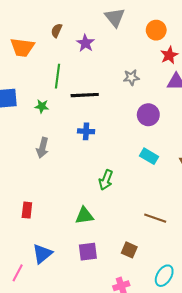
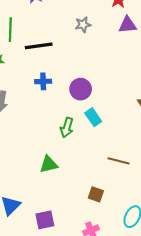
purple circle: (148, 115) -> (81, 89), moved
cyan rectangle: (149, 156) -> (93, 117), moved, turned 30
purple square: (88, 252) -> (45, 220), moved

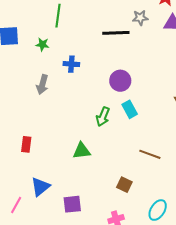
gray star: (83, 25) -> (140, 18), moved
black line: (39, 46) -> (116, 33), moved
blue cross: (43, 81) -> (71, 64), moved

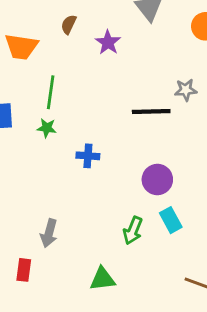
green line: (58, 16) -> (51, 92), moved
gray arrow: (42, 85) -> (49, 233), moved

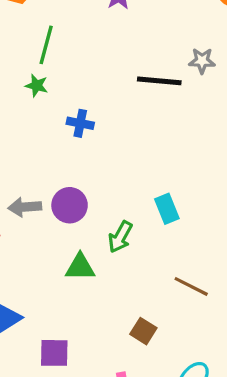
purple circle: (157, 179) -> (70, 205), moved
green arrow: (133, 231) -> (120, 237), moved
gray arrow: (49, 233) -> (25, 207), turned 64

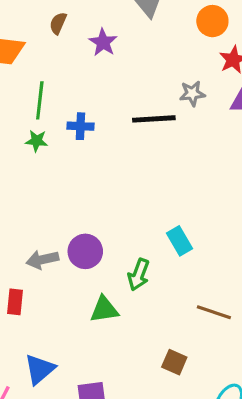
blue cross: (80, 123) -> (80, 126), moved

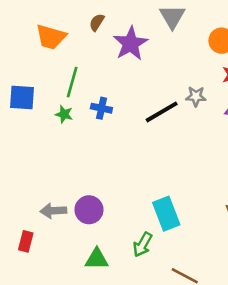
purple star: (103, 42) -> (131, 44), size x1.5
black line: (154, 119) -> (162, 112), turned -36
cyan rectangle: (179, 241) -> (166, 214), size x1.4
green arrow: (139, 275) -> (143, 245), moved

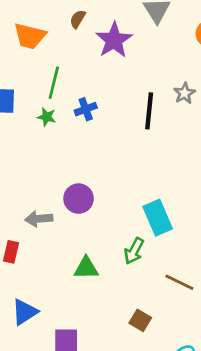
gray star: (196, 96) -> (184, 93), turned -30
blue cross: (101, 108) -> (86, 109), turned -30
black line: (162, 112) -> (149, 111), turned -52
purple circle: (89, 210) -> (79, 199), moved

